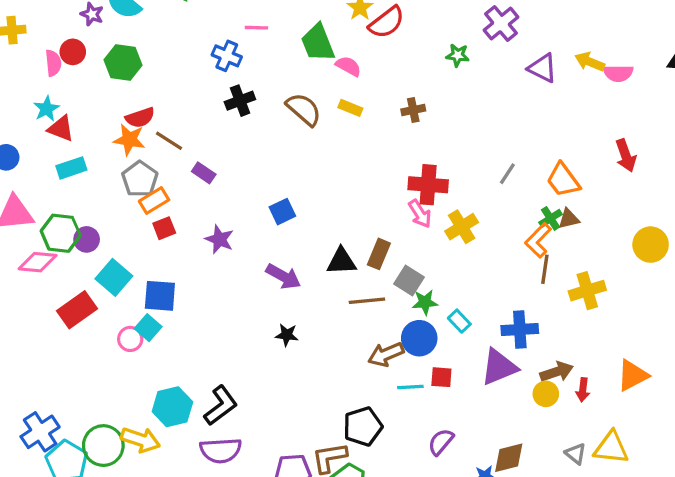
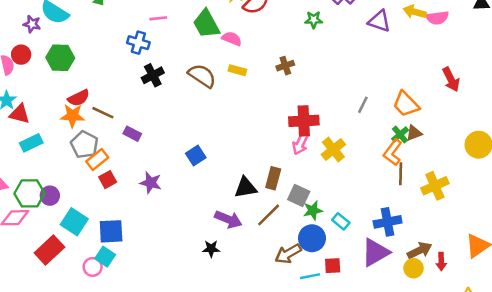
pink arrow: (420, 214) -> (300, 144), turned 65
purple arrow: (283, 276) -> (228, 219), moved
brown line: (367, 301) -> (269, 215), turned -32

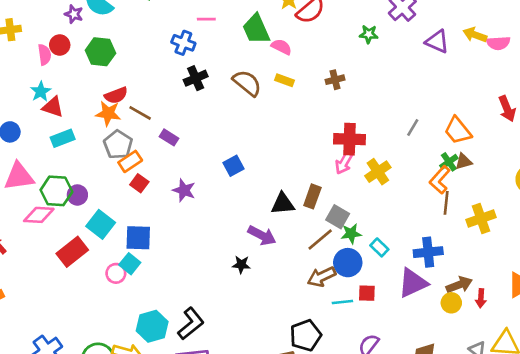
red square: (108, 180) -> (139, 183), turned -30
brown line: (269, 215) -> (320, 239), moved

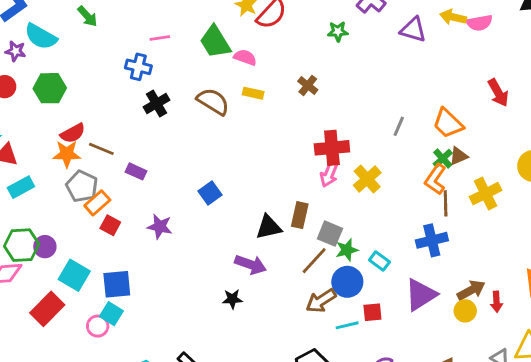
brown cross: (335, 80) -> (308, 85), turned -30
yellow cross: (481, 219) -> (486, 194), moved
blue cross: (428, 252) -> (432, 240), moved

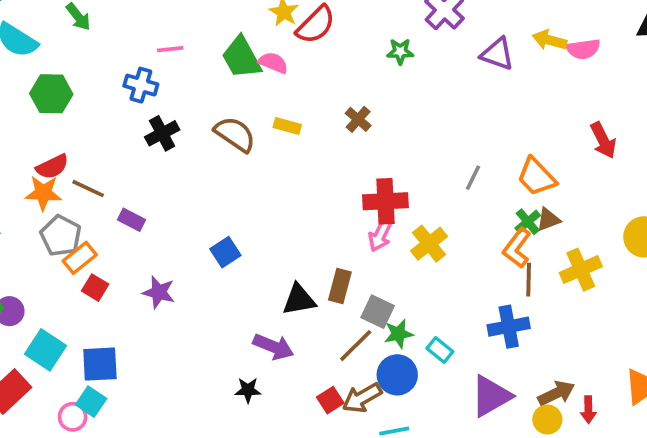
pink semicircle: (245, 57) -> (273, 63), moved
green hexagon: (50, 88) -> (51, 94), moved
red square: (372, 312) -> (330, 400), moved, turned -30

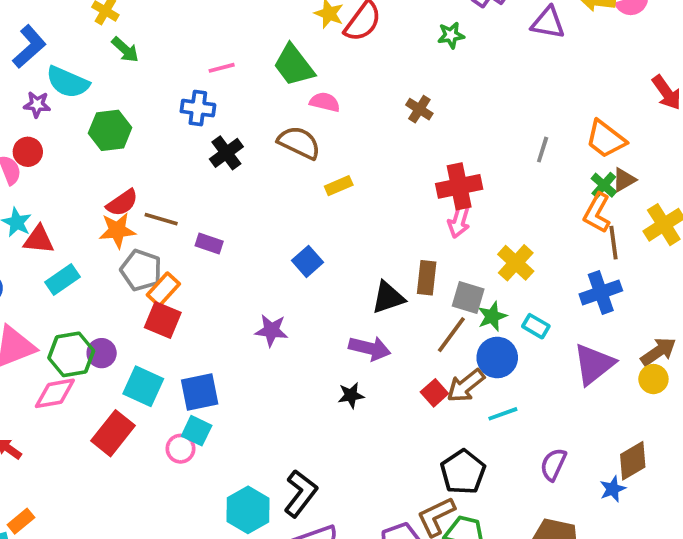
pink semicircle: (273, 63) -> (325, 102), moved
yellow rectangle: (287, 126) -> (339, 186), moved, turned -30
yellow cross: (429, 244) -> (516, 263), moved
red square: (95, 288) -> (163, 320), moved, size x1.4
purple star: (159, 292) -> (271, 330), moved

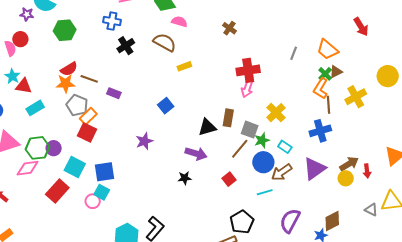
purple star: (271, 330) -> (144, 141), turned -30
brown arrow: (466, 386) -> (282, 172), moved
purple semicircle: (553, 464) -> (290, 221), size x1.4

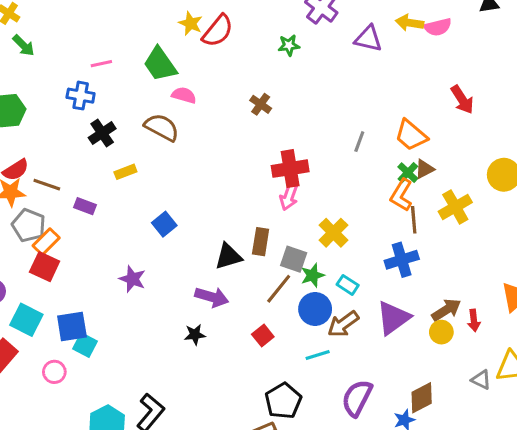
yellow rectangle: (184, 66) -> (125, 172), moved
purple star: (144, 141) -> (132, 279), turned -30
cyan square: (102, 192) -> (85, 345), moved

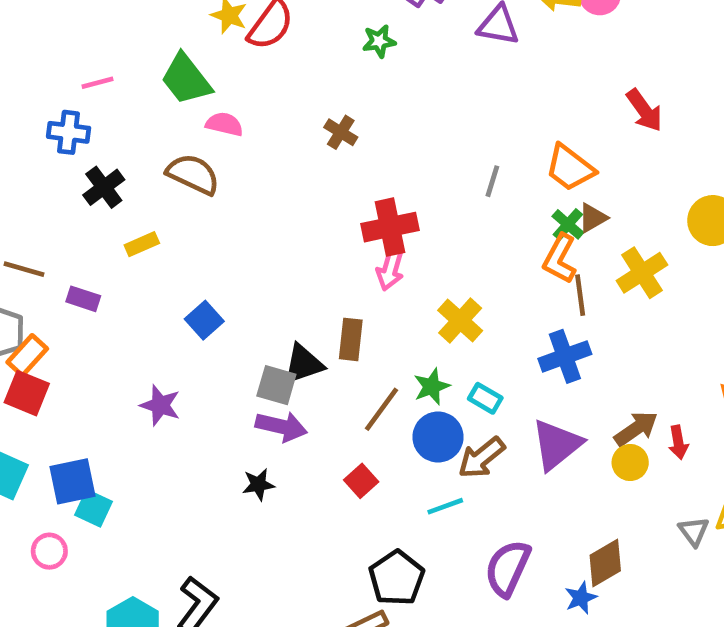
gray square: (294, 259) -> (276, 385), moved
gray triangle: (481, 380) -> (694, 531), turned 30

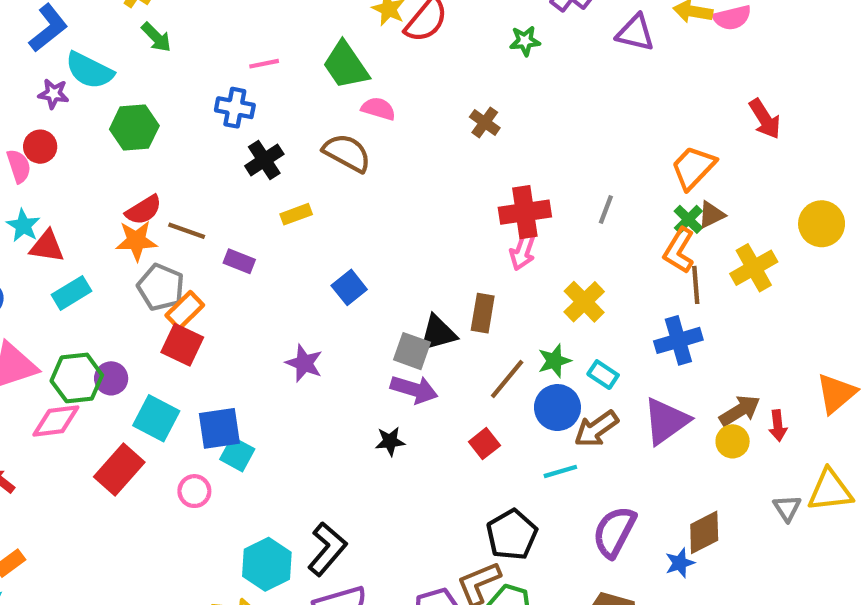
orange trapezoid: (570, 168) -> (693, 168), turned 93
gray line: (492, 181) -> (606, 209), moved

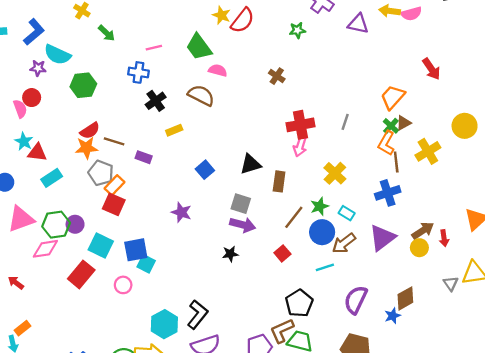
green arrow: (156, 37) -> (107, 33), moved
black triangle: (438, 333) -> (250, 164), moved

